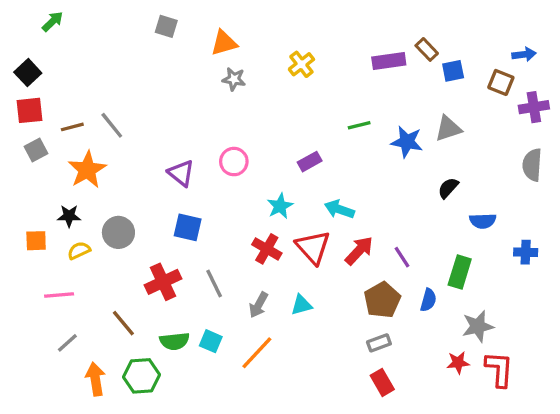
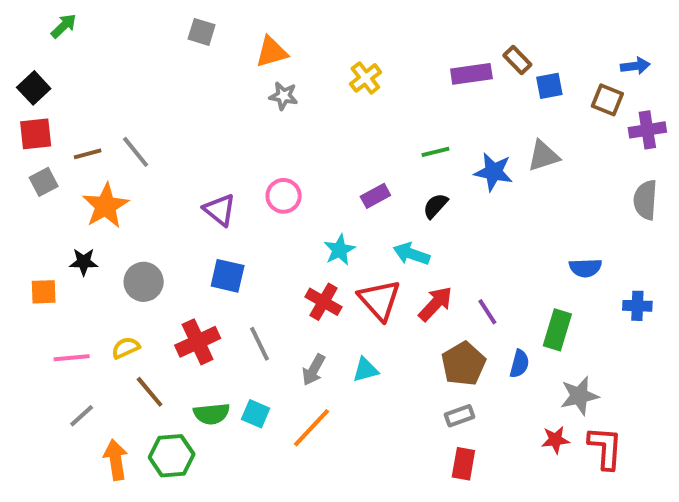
black semicircle: (448, 188) -> (435, 206), moved
yellow semicircle: (79, 251) -> (126, 348), moved
red rectangle: (382, 382) -> (463, 464), turned 40

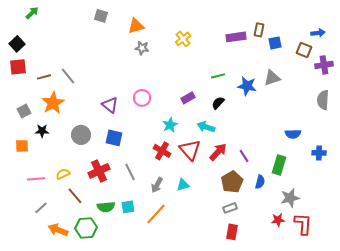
brown rectangle: (517, 60) -> (259, 30), turned 56
gray square: (44, 182) -> (24, 111), moved
gray circle: (144, 282) -> (81, 135), moved
cyan square: (256, 414) -> (128, 207), turned -32
orange arrow: (116, 460) -> (58, 230), turned -60

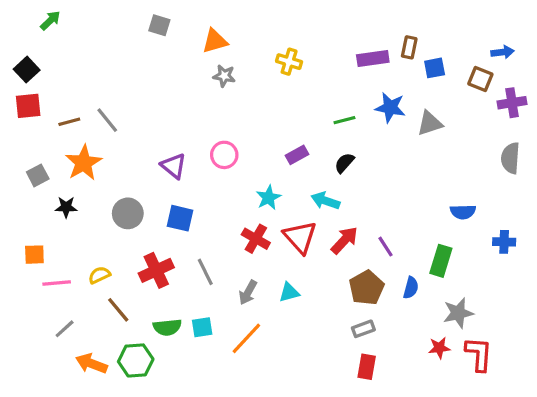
yellow cross: (183, 39) -> (289, 62), turned -35
blue star: (247, 86) -> (390, 107), moved
orange square: (22, 146) -> (34, 255), moved

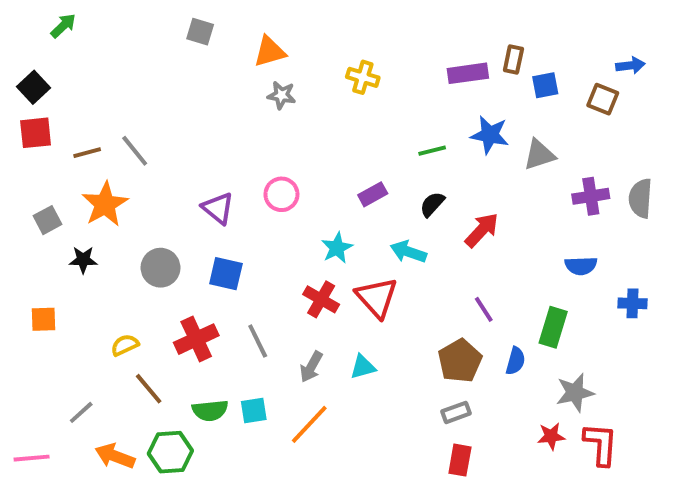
purple cross: (512, 103) -> (591, 196), moved
red arrow: (344, 240) -> (482, 230), moved
pink line: (57, 283) -> (32, 458), moved

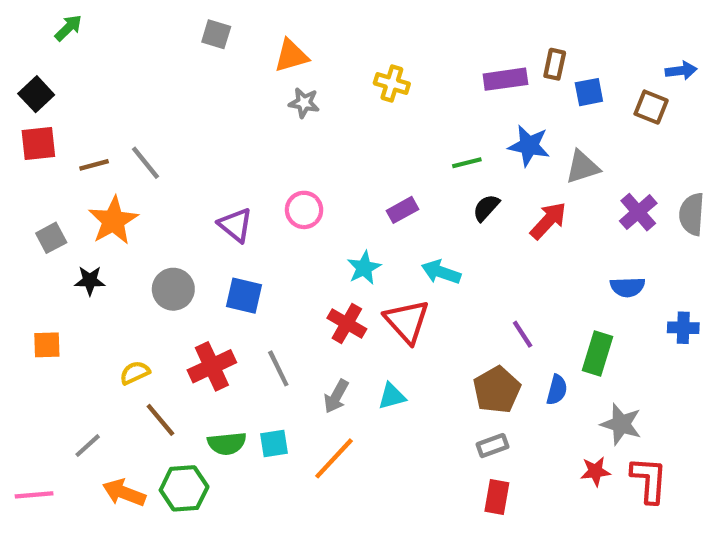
purple cross: (591, 196) -> (638, 212), turned -32
black semicircle: (432, 204) -> (486, 208), moved
red arrow: (482, 230) -> (548, 221), moved
gray star: (575, 393) -> (621, 424), turned 30

